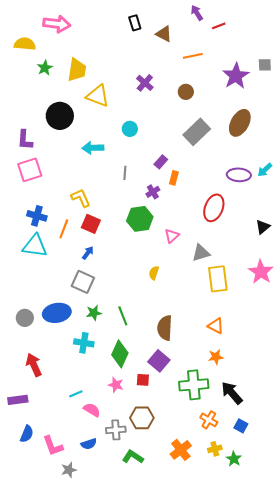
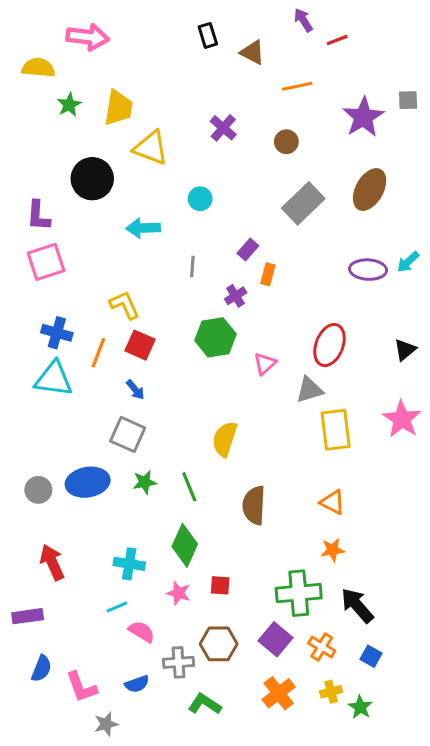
red ellipse: (214, 208) -> (329, 345), moved
blue arrow: (88, 253) -> (135, 390), turned 104
yellow semicircle: (154, 273) -> (225, 439), moved, size x1.6
cyan cross: (84, 343) -> (129, 564), moved
purple square: (159, 361) -> (276, 639), moved

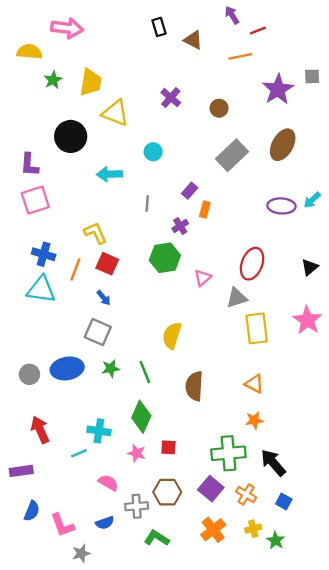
orange line: (297, 86) -> (240, 56), moved
cyan line: (117, 607) -> (79, 453), moved

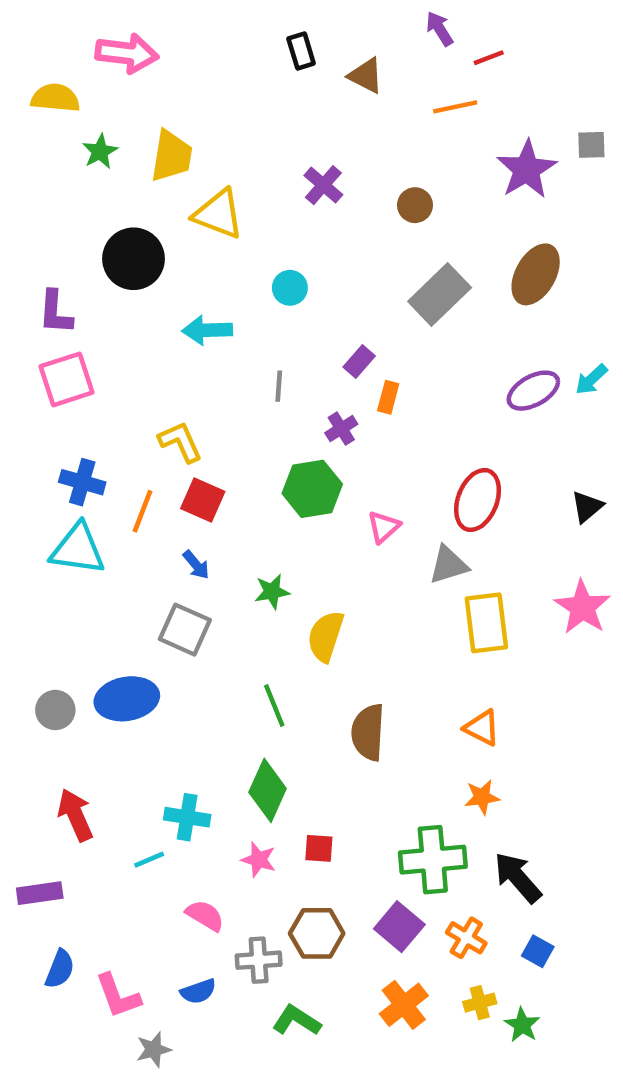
purple ellipse: (281, 206) -> (533, 391), turned -32
green star: (111, 368) -> (272, 592), moved

